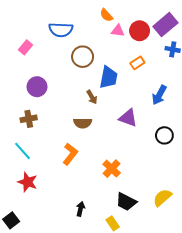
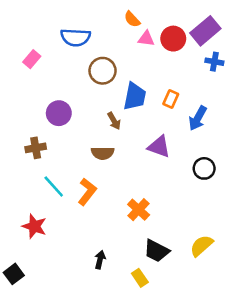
orange rectangle: (137, 63) -> (171, 99), moved, turned -32
purple circle: (37, 87) -> (59, 113), moved
cyan line: (22, 151) -> (54, 186), moved

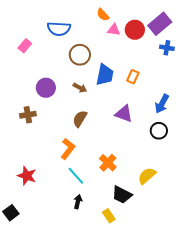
blue arrow: (198, 118) -> (162, 104), moved
brown arrow: (114, 121) -> (80, 88), moved, turned -32
brown semicircle: (103, 153) -> (80, 119), turned 120
cyan line: (54, 186) -> (76, 176), moved
yellow semicircle: (202, 246) -> (147, 176), moved

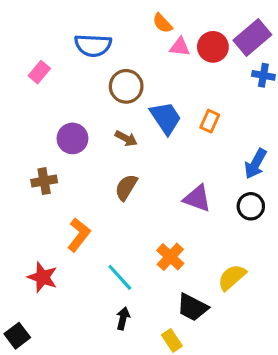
blue trapezoid: (105, 75) -> (166, 118), turned -45
purple triangle: (124, 114) -> (197, 198), moved
orange L-shape: (68, 149) -> (79, 235), moved

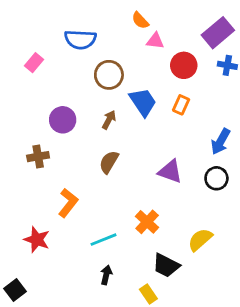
red circle: (213, 47) -> (184, 65), moved
brown arrow: (126, 138) -> (109, 120), turned -90
cyan line: (120, 277) -> (103, 240), turned -70

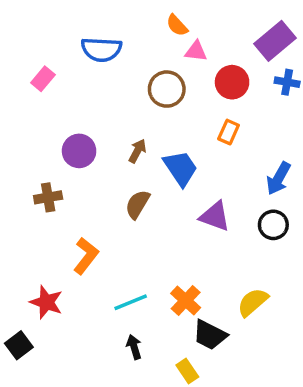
brown circle: (109, 75) -> (167, 89), moved
blue trapezoid: (143, 102) -> (180, 168), moved
orange cross: (147, 222) -> (186, 301), moved
black arrow: (106, 275) -> (134, 347), turned -30
black square: (15, 290) -> (19, 345), moved

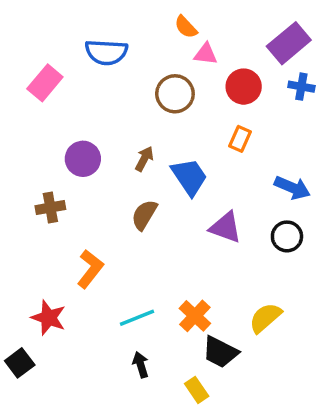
pink rectangle: (43, 79) -> (45, 83), size x1.4
blue arrow: (278, 178) -> (292, 188), turned -96

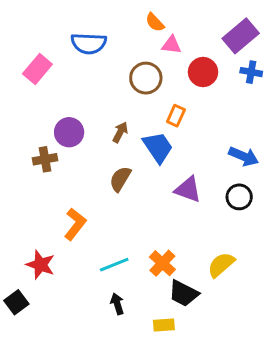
orange rectangle: (240, 139) -> (176, 116), moved
brown cross: (50, 208) -> (45, 159), moved
yellow rectangle: (197, 390) -> (164, 325), turned -60

